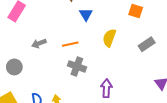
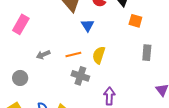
yellow semicircle: (109, 38) -> (99, 55), moved
gray rectangle: (147, 44) -> (147, 53), turned -49

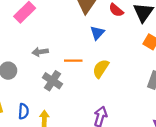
gray cross: (80, 76) -> (52, 81), moved

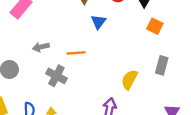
yellow semicircle: (101, 69) -> (129, 80), moved

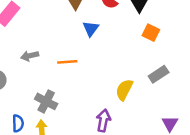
gray rectangle: (162, 65) -> (159, 74), turned 42
gray cross: (56, 76) -> (46, 101), moved

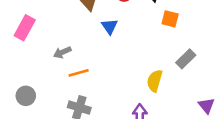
gray arrow: (30, 56) -> (62, 52), moved
orange line: (67, 62) -> (79, 73), moved

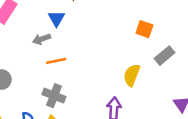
orange square: (170, 19) -> (144, 29), moved
blue triangle: (110, 26) -> (56, 19), moved

